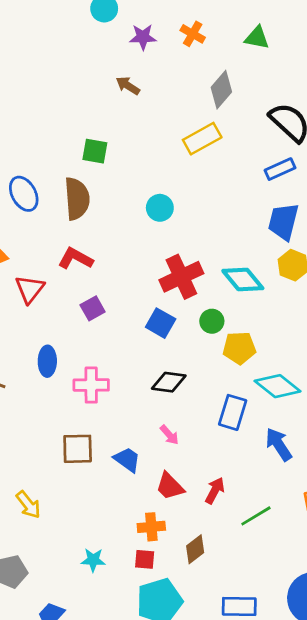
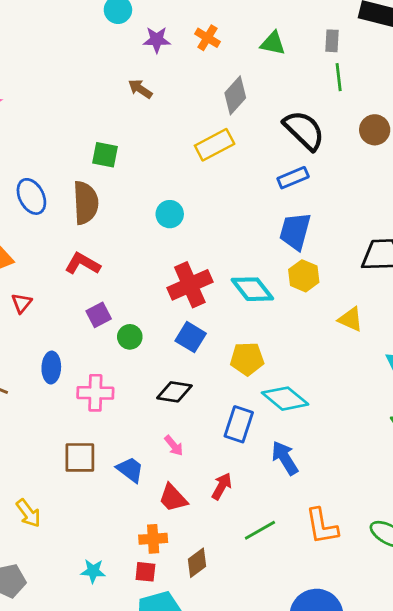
red triangle: (30, 289) -> (22, 303), moved, size x0.7
green circle: (212, 321) -> (130, 337), moved
blue square: (161, 323) -> (191, 337), moved
red arrow: (215, 491) -> (222, 486), moved

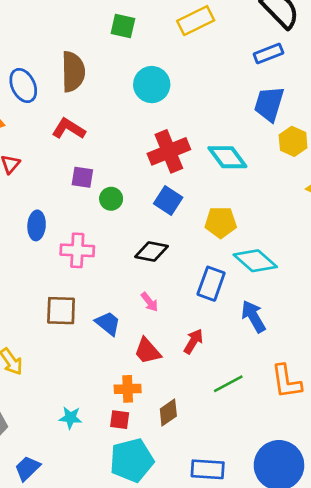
green square: (105, 155) -> (123, 26), moved
blue ellipse: (31, 196) -> (23, 85), moved
cyan circle: (170, 214) -> (152, 85), size x1.4
yellow hexagon: (304, 276) -> (293, 141), moved
purple square: (99, 315) -> (82, 177), turned 35

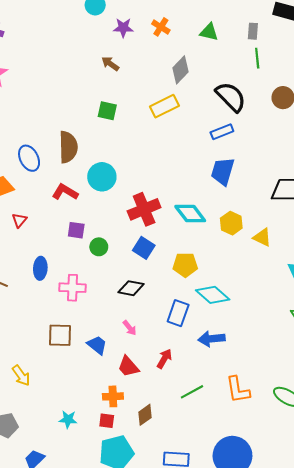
cyan circle: (152, 85) -> (102, 177), moved
yellow hexagon: (293, 141) -> (231, 223), moved
blue arrow: (253, 316) -> (212, 339), turned -65

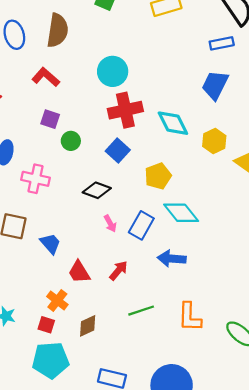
cyan circle: (102, 177) -> (113, 71), moved
yellow pentagon: (185, 265) -> (158, 176), turned -30
pink arrow: (130, 328) -> (110, 223), moved
orange cross: (113, 396) -> (57, 300), turned 30

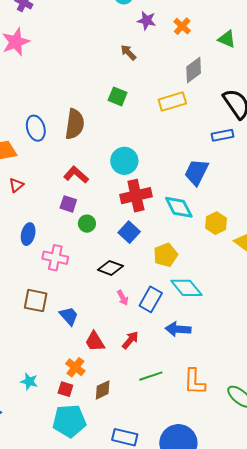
red L-shape: (46, 77) -> (76, 175), moved
blue trapezoid: (215, 85) -> (196, 172), moved

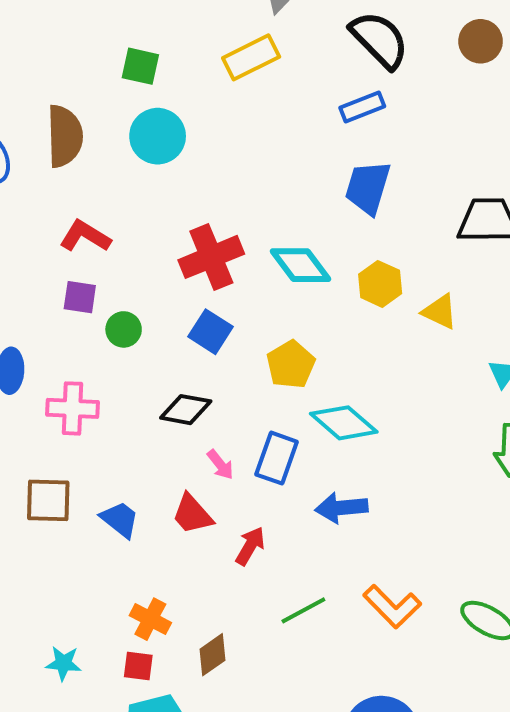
cyan circle: (124, 161) -> (158, 136), moved
blue trapezoid: (196, 172) -> (368, 188), moved
red trapezoid: (95, 342) -> (192, 514), moved
orange L-shape: (194, 382) -> (392, 606), turned -36

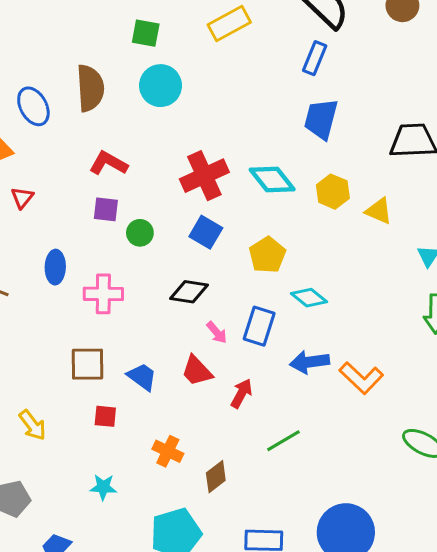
blue rectangle: (362, 107) -> (315, 58), turned -44
cyan diamond: (344, 423) -> (309, 298), size x0.7
orange L-shape: (392, 606) -> (361, 378), moved
red square: (138, 666) -> (105, 416), moved

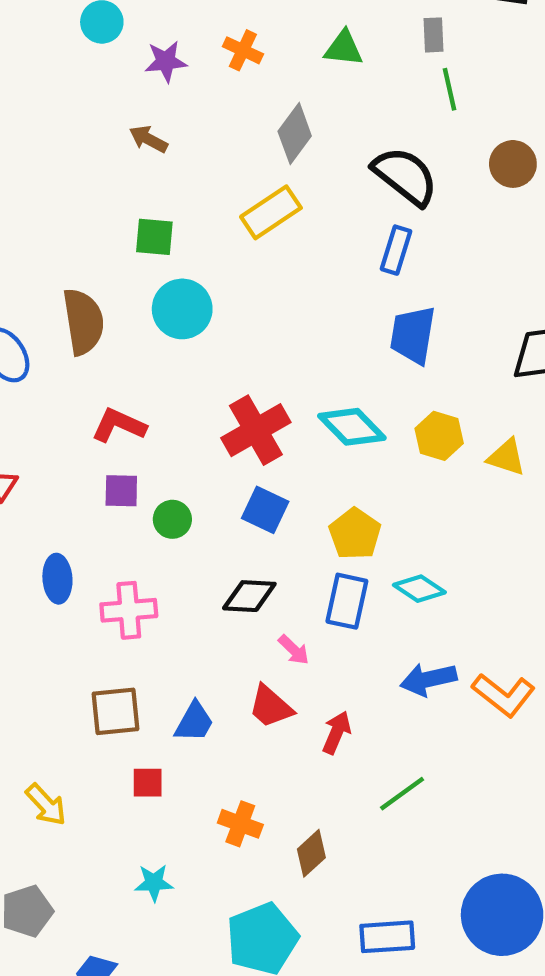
blue rectangle: (259, 326) -> (347, 601), moved
blue trapezoid: (142, 377) -> (194, 722), turned 88

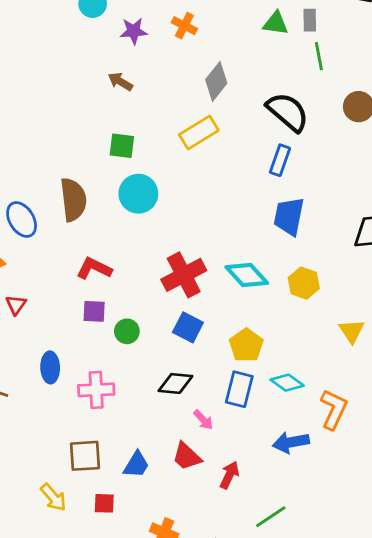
green triangle: (344, 48) -> (276, 23), moved
yellow triangle: (506, 457) -> (352, 331), moved, turned 36
orange L-shape: (504, 695) -> (334, 409), moved, turned -105
yellow arrow: (46, 805) -> (53, 497), moved

